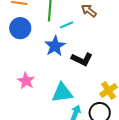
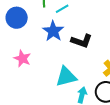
pink star: (26, 81) -> (22, 58), moved

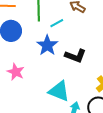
cyan triangle: (66, 77) -> (59, 91), turned 35

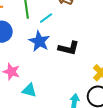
cyan triangle: (59, 91) -> (29, 90), moved, size x0.7

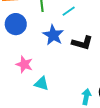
cyan line: (46, 18) -> (69, 11), moved

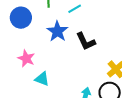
black L-shape: (82, 43) -> (86, 41), turned 45

